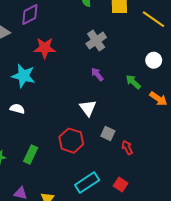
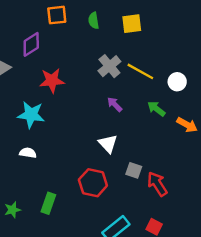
yellow line: (153, 19) -> (140, 71), moved
red arrow: (127, 147) -> (157, 184), size x1.5

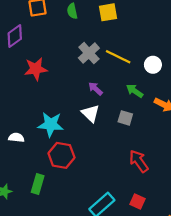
cyan star: (31, 115) -> (51, 124), moved
white triangle: (108, 144) -> (91, 113), moved
gray square: (134, 170) -> (125, 118), moved
red hexagon: (93, 183) -> (61, 155), moved

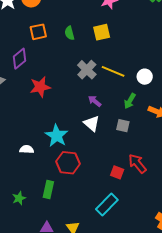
green arrow: (135, 91) -> (130, 101), turned -91
cyan star: (51, 124) -> (57, 136), turned 30
red square: (138, 201) -> (117, 172), moved

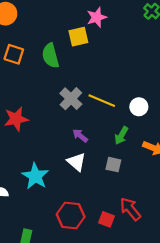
orange square: (38, 32) -> (14, 54), turned 30
yellow square: (102, 32) -> (78, 37), moved
green semicircle: (69, 33) -> (51, 56), size x1.5
red hexagon: (68, 163) -> (71, 216), moved

